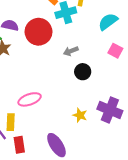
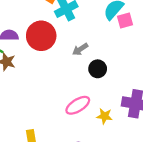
pink square: (115, 51) -> (125, 20), moved, turned -32
pink ellipse: (30, 99) -> (78, 105), moved

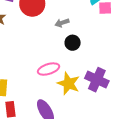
yellow star: (104, 116) -> (69, 84), size x1.6

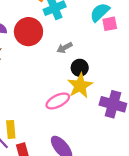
yellow star: (69, 84) -> (80, 86), moved, turned 30

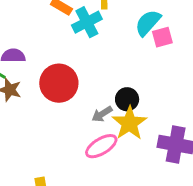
red circle: (28, 32) -> (59, 83), moved
gray arrow: (65, 48) -> (102, 114), moved

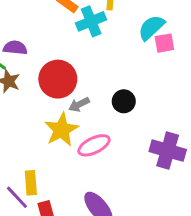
gray arrow: (102, 114) -> (79, 105), moved
yellow star: (129, 123) -> (61, 130), moved

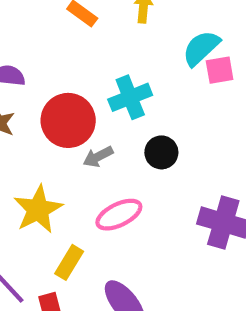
cyan cross: (91, 21) -> (130, 97), moved
yellow star: (61, 130) -> (38, 209), moved
yellow rectangle: (31, 183) -> (69, 262), moved, turned 35

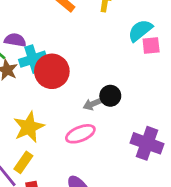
cyan cross: (130, 97) -> (33, 59), moved
gray arrow: (98, 157) -> (93, 104), moved
yellow rectangle: (69, 262) -> (23, 162), moved

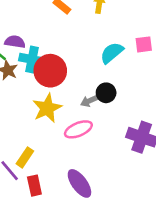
cyan semicircle: (140, 31) -> (112, 53), moved
cyan cross: (33, 59) -> (32, 59), turned 30
yellow star: (29, 127) -> (47, 108), moved

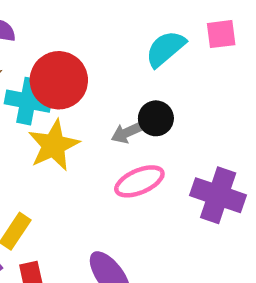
cyan cross: (32, 59) -> (28, 101), moved
pink ellipse: (78, 129) -> (139, 181), moved

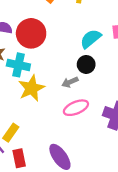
red circle: (59, 80) -> (31, 33), moved
black circle: (156, 118) -> (86, 64), moved

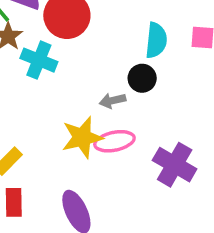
cyan semicircle: (91, 39) -> (156, 40), turned 125
yellow star: (31, 88) -> (82, 137), moved

